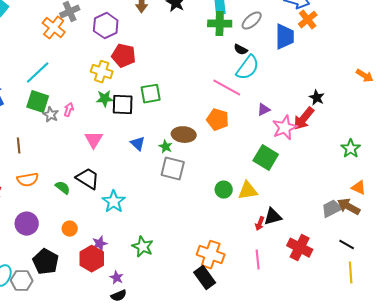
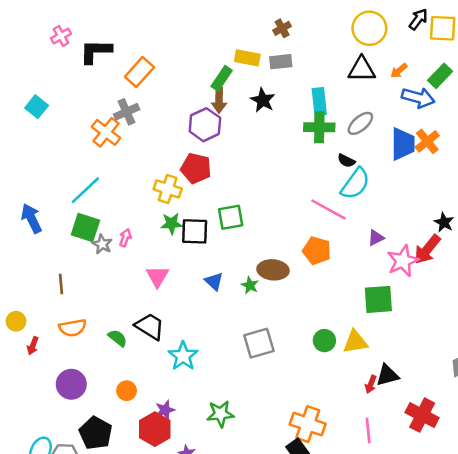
orange cross: (308, 20) -> (427, 141), moved
purple hexagon: (106, 26) -> (205, 125), moved
green square: (266, 158) -> (378, 299), turned -35
gray square: (173, 169) -> (259, 343), moved, turned -30
green star: (143, 247) -> (220, 414), turned -30

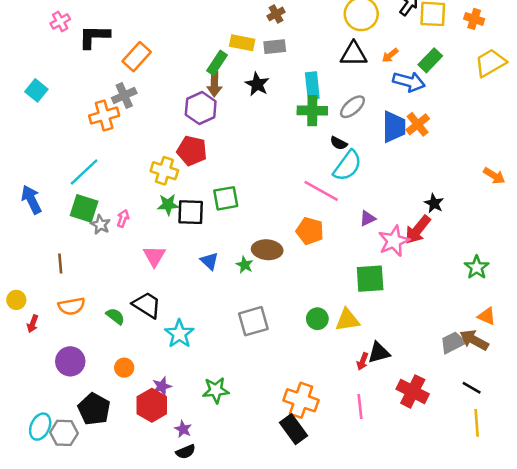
orange cross: (106, 132) -> (104, 116), turned 36

